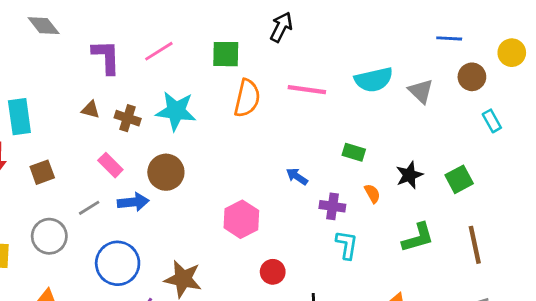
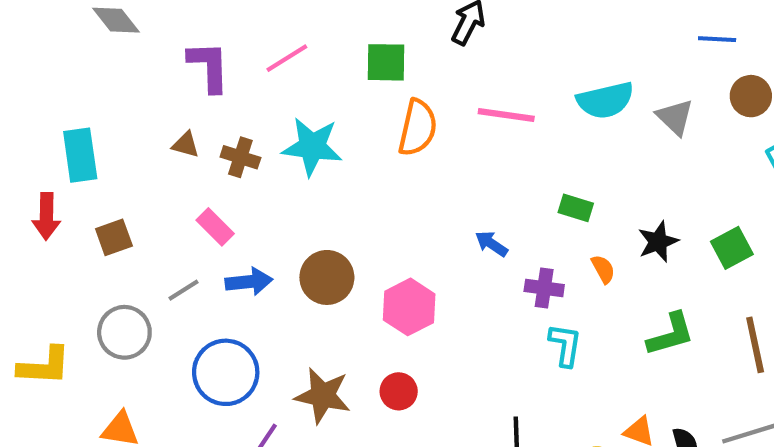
brown circle: (166, 172) -> (327, 277), moved
red circle: (273, 272) -> (399, 391), moved

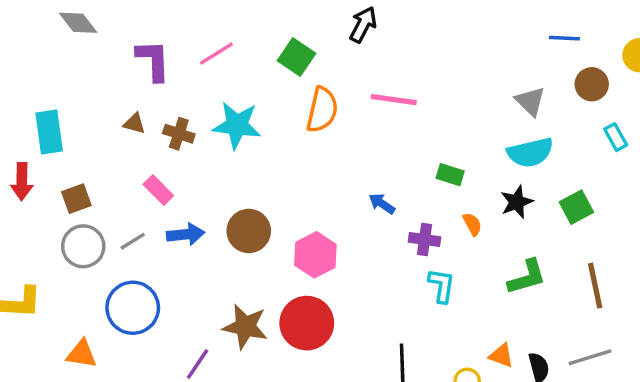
green square: (386, 62) -> (297, 57), turned 33
cyan semicircle: (605, 100) -> (530, 152), moved
gray circle: (124, 332) -> (83, 246), moved
blue circle: (226, 372) -> (133, 308), moved
red circle: (399, 391) -> (307, 323), size x1.8

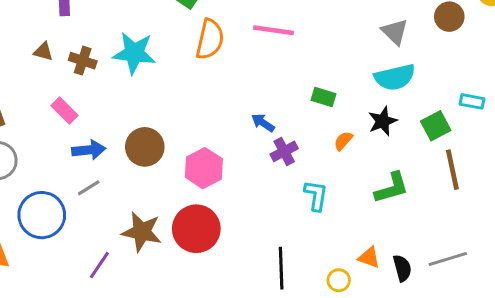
cyan rectangle: (616, 137) -> (472, 101), moved, turned -50
orange semicircle: (472, 224) -> (343, 141), turned -110
purple cross: (424, 239) -> (284, 151), moved, turned -36
gray line: (133, 241) -> (89, 188), moved
brown line: (595, 286) -> (452, 170), moved

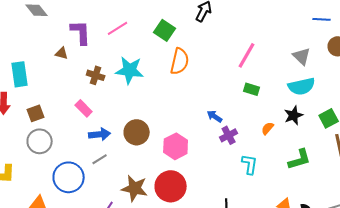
pink line: (274, 30) -> (247, 55), moved, turned -68
brown triangle: (43, 51) -> (62, 53), moved
green rectangle: (324, 97) -> (252, 89), moved

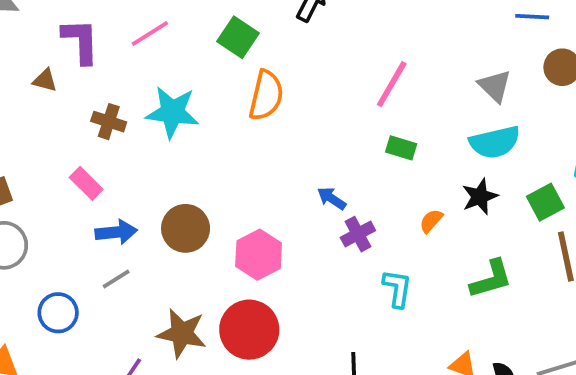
blue circle: (69, 177) -> (58, 313), size x0.7

